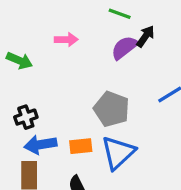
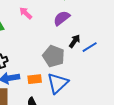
black arrow: (145, 36) -> (75, 41), moved
pink arrow: (66, 40) -> (26, 13), turned -136

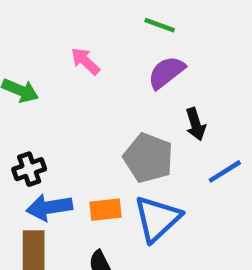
black arrow: (75, 41) -> (196, 124), turned 128
blue line: (90, 47) -> (225, 171), moved

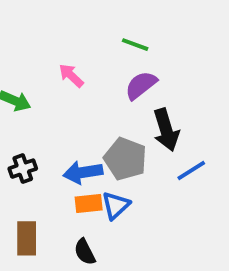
black arrow: (196, 124) -> (166, 130), size x1.5
blue arrow: (49, 207) -> (83, 172), moved
blue triangle: (157, 219) -> (116, 205), moved, size x0.7

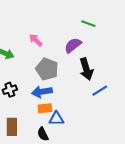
green line: (135, 45) -> (88, 24), moved
gray pentagon: (125, 159) -> (47, 69), moved
blue triangle: (116, 205) -> (56, 119), moved, turned 42

